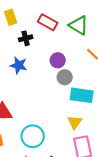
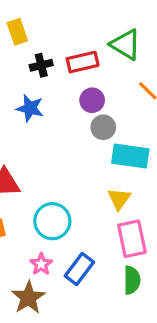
red rectangle: (48, 22) -> (83, 62), moved, turned -42

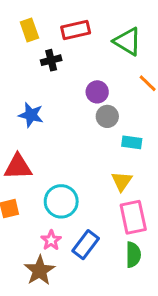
red rectangle: (83, 62) -> (76, 30), moved
blue star: (30, 108) -> (31, 115), moved
cyan rectangle: (130, 156) -> (132, 142), size x0.6

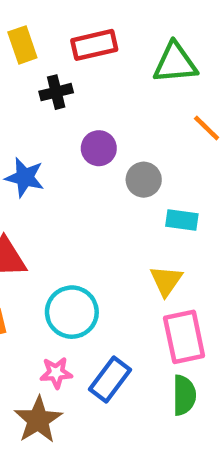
green triangle: (127, 42) -> (175, 63), turned -36
purple circle: (97, 92) -> (99, 148), moved
pink star: (51, 240) -> (56, 373), turned 30

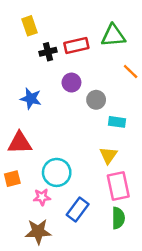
red rectangle: (94, 45) -> (76, 46), moved
pink star: (56, 373) -> (42, 197), moved
brown star: (38, 420) -> (38, 232), turned 30

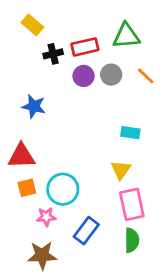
yellow rectangle: (30, 26) -> (32, 25), turned -30
purple circle: (71, 83) -> (84, 76), moved
gray circle: (96, 100) -> (111, 75), moved
orange square: (12, 179) -> (27, 188), moved

